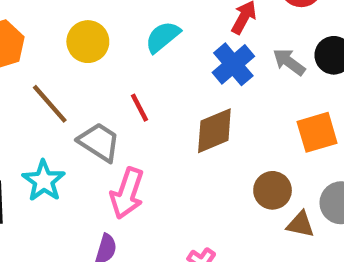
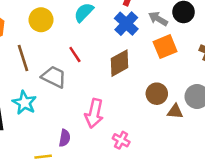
brown line: (50, 104) -> (23, 58), turned 30
orange square: (317, 132) -> (165, 47), moved
pink arrow: (127, 193) -> (94, 113), moved

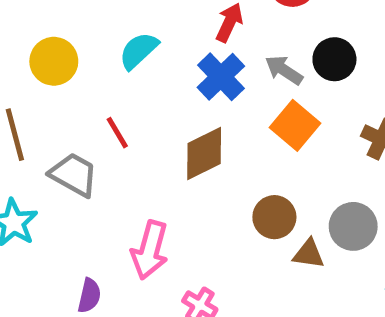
orange square: (165, 47) -> (295, 125), turned -30

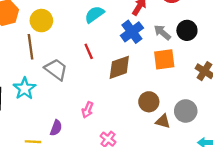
yellow circle: (54, 61) -> (41, 21), moved
orange square: (295, 125) -> (164, 59), turned 35
red line: (117, 133) -> (89, 51), moved
pink arrow: (150, 250) -> (88, 110), size x0.6

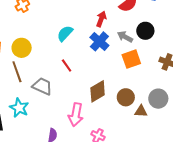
brown diamond: (119, 67) -> (98, 91), moved
pink arrow: (88, 110) -> (76, 115), size x1.6

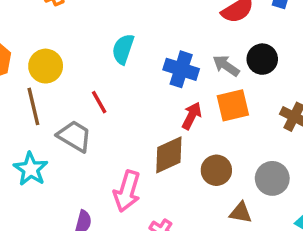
red arrow: (101, 19) -> (192, 116), moved
cyan semicircle: (65, 33) -> (123, 49), turned -30
blue cross: (99, 41) -> (181, 69), turned -30
red line: (67, 65) -> (99, 102), moved
brown triangle: (141, 111) -> (241, 213), moved

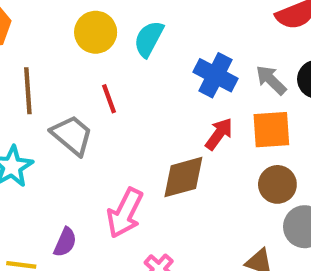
yellow circle: (46, 66) -> (96, 32), moved
brown circle: (216, 170) -> (277, 184), moved

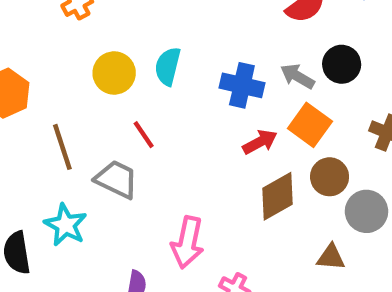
orange square: (271, 130) -> (310, 125), turned -36
red arrow: (219, 134) -> (260, 142), turned 40
brown diamond: (183, 177) -> (278, 196), moved

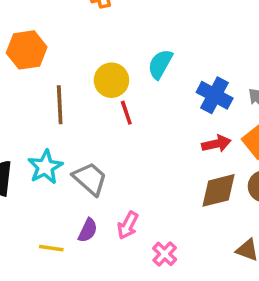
yellow circle: (114, 73) -> (111, 80), moved
gray trapezoid: (116, 179) -> (90, 179), moved
pink arrow: (187, 242) -> (128, 225), moved, size x0.7

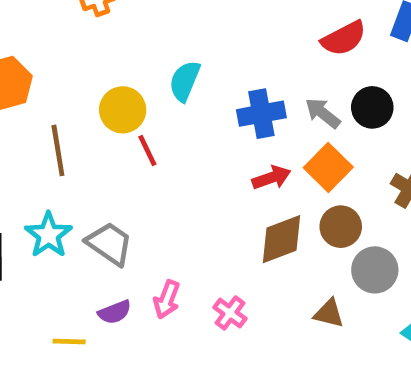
blue cross: (215, 95) -> (261, 114), turned -32
purple semicircle: (88, 230) -> (115, 312), turned 50
pink cross: (165, 254) -> (230, 313), moved

